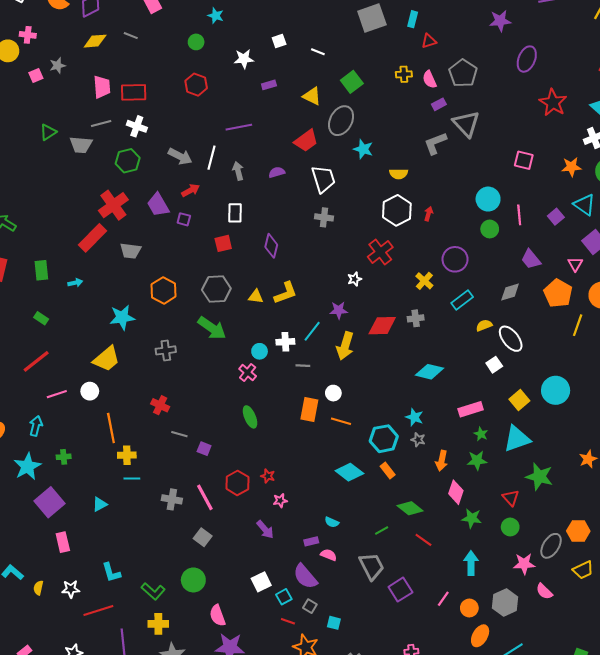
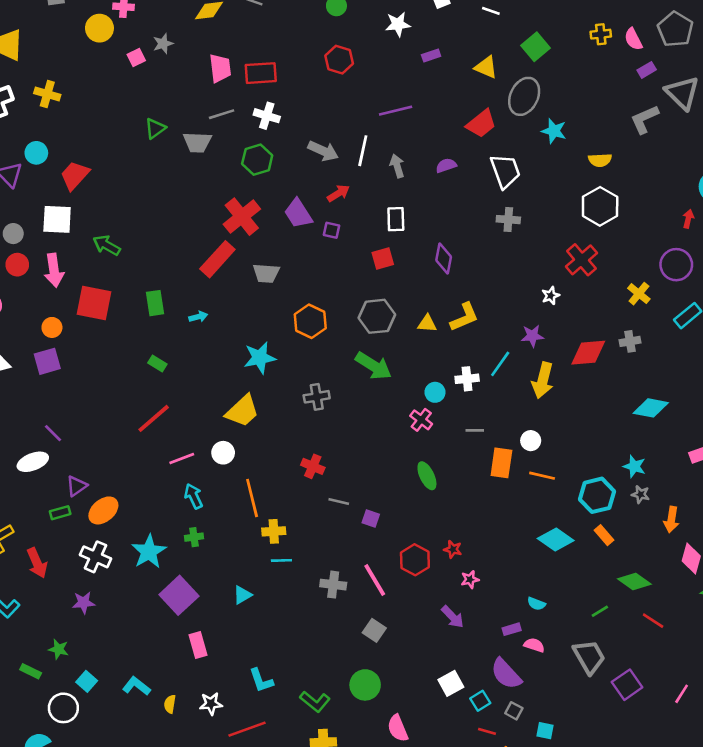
red arrow: (429, 214) -> (688, 219), moved
gray line: (303, 366) -> (475, 430), moved
cyan arrow: (36, 426) -> (194, 496), moved, turned -36

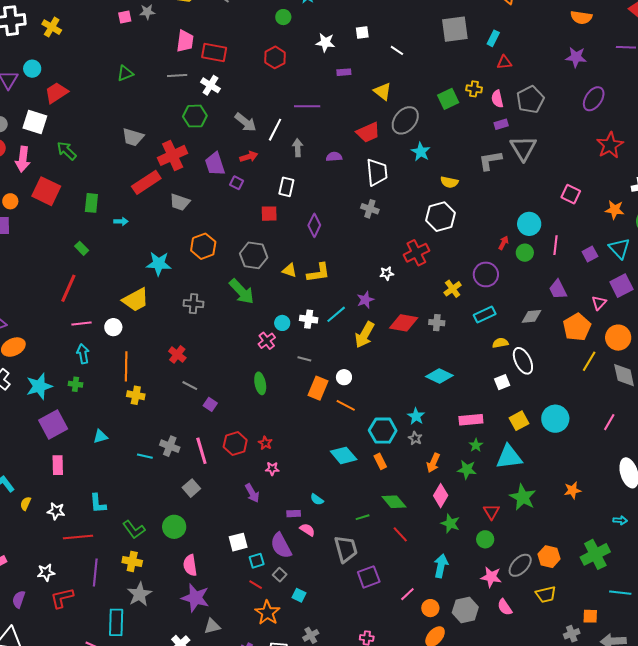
green square: (535, 47) -> (448, 99), moved
gray trapezoid: (197, 142) -> (133, 137), moved
purple star: (532, 336) -> (365, 300), turned -30
red line: (154, 418) -> (68, 288), turned -40
cyan line: (281, 560) -> (145, 456), moved

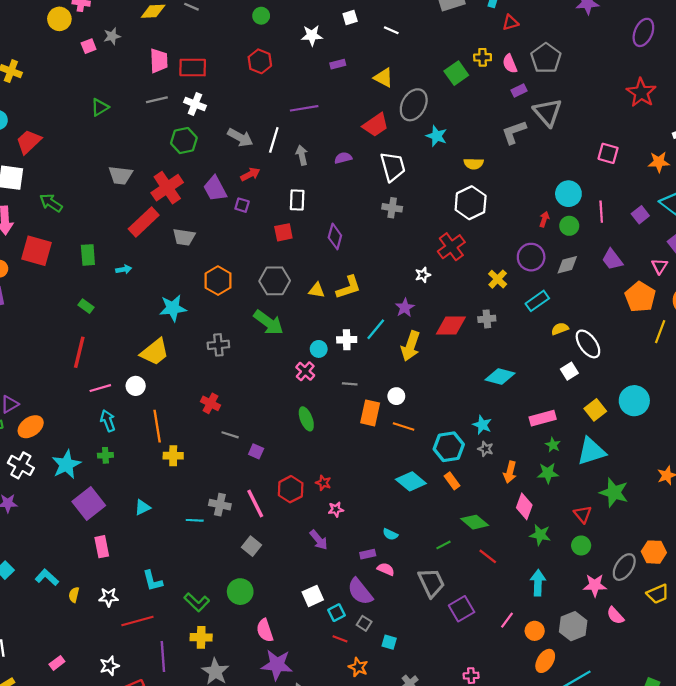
purple ellipse: (594, 99) -> (643, 32), moved
gray diamond: (532, 316) -> (567, 265), moved
orange star: (267, 613) -> (358, 667), size x0.7

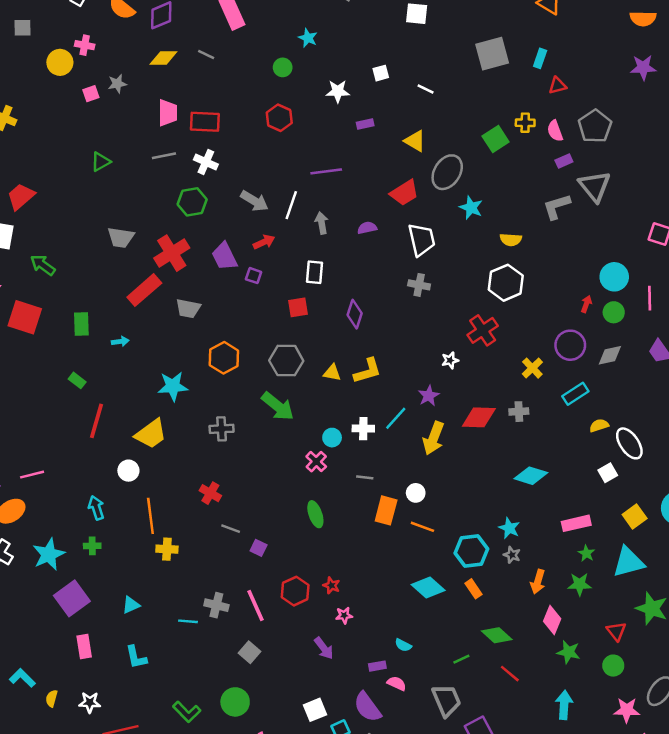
red line: (79, 352) -> (96, 421), moved
pink line: (100, 388) -> (32, 475), moved
cyan L-shape: (153, 581) -> (136, 657), moved

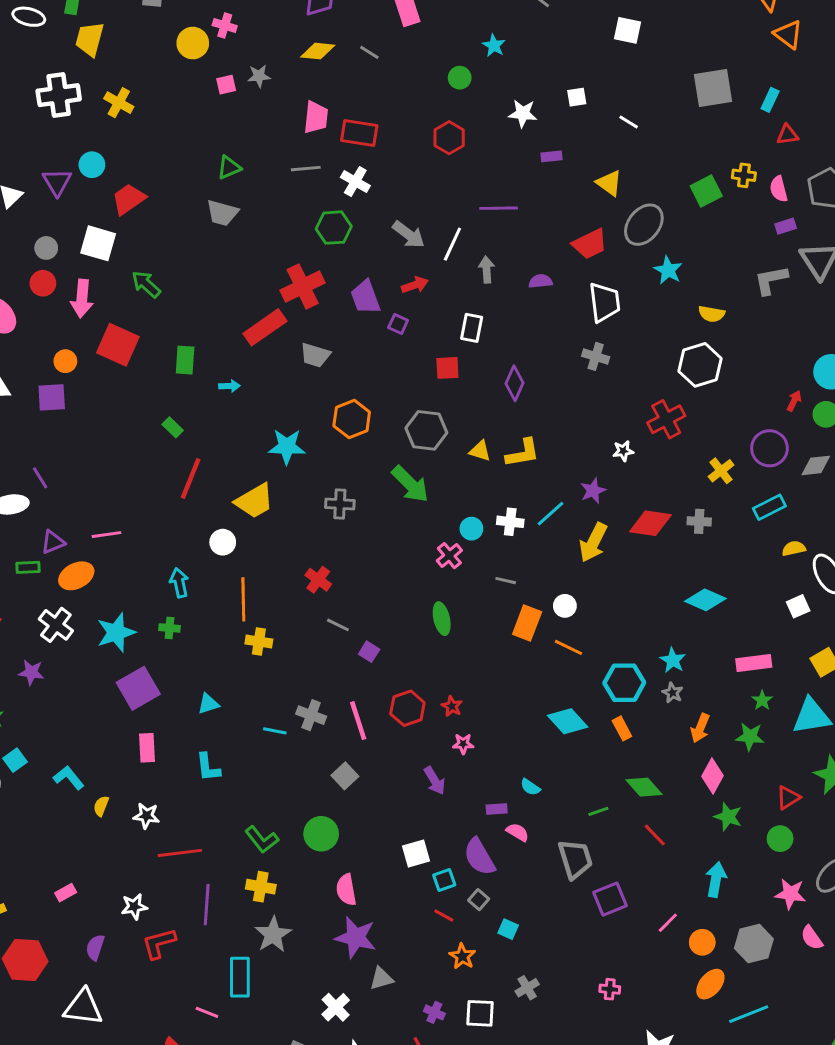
gray trapezoid: (121, 238) -> (222, 213), moved
red triangle: (616, 631) -> (788, 798), turned 30

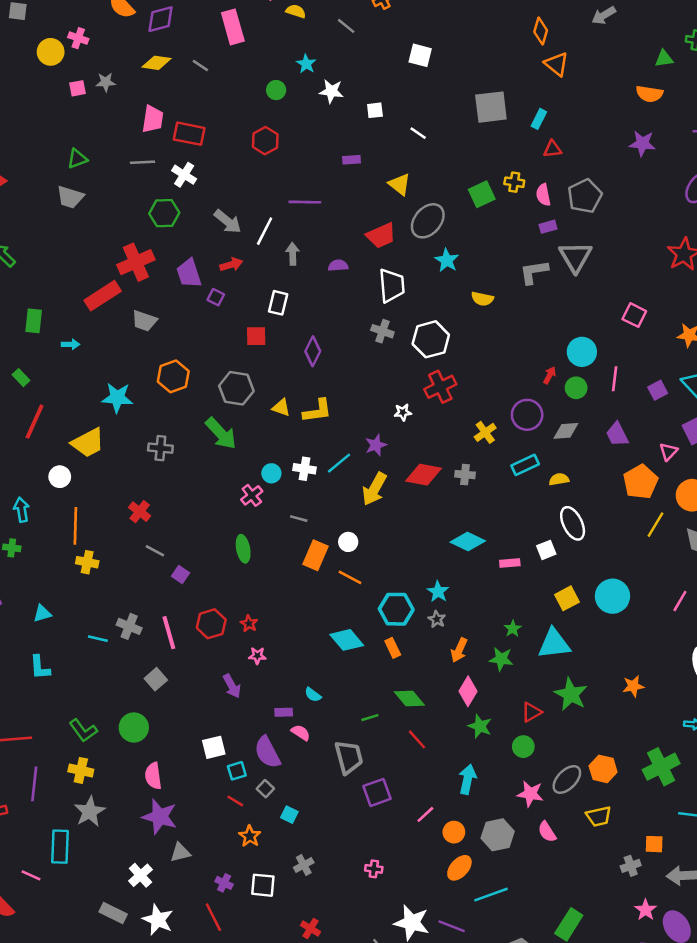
white star: (523, 113) -> (331, 91), moved
white hexagon: (700, 365) -> (431, 339), moved
yellow semicircle: (794, 548) -> (559, 479), moved
pink rectangle: (754, 663) -> (510, 563), moved, size x0.7

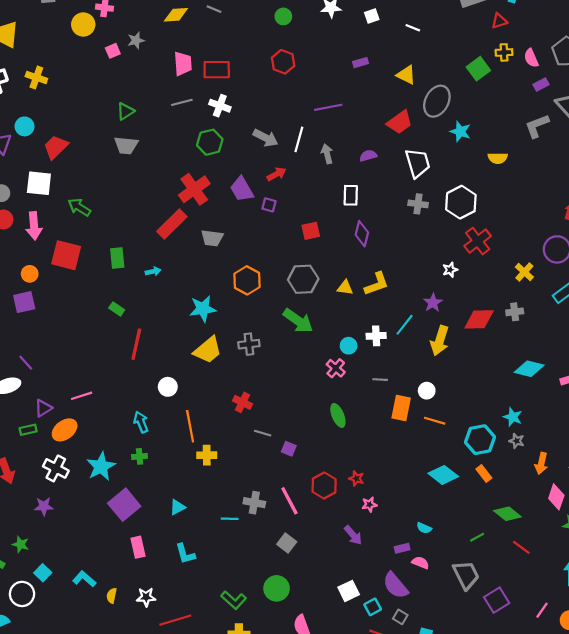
red triangle: (553, 149) -> (499, 21), moved
white rectangle: (278, 303) -> (351, 195), moved
yellow trapezoid: (88, 443) -> (208, 350), moved

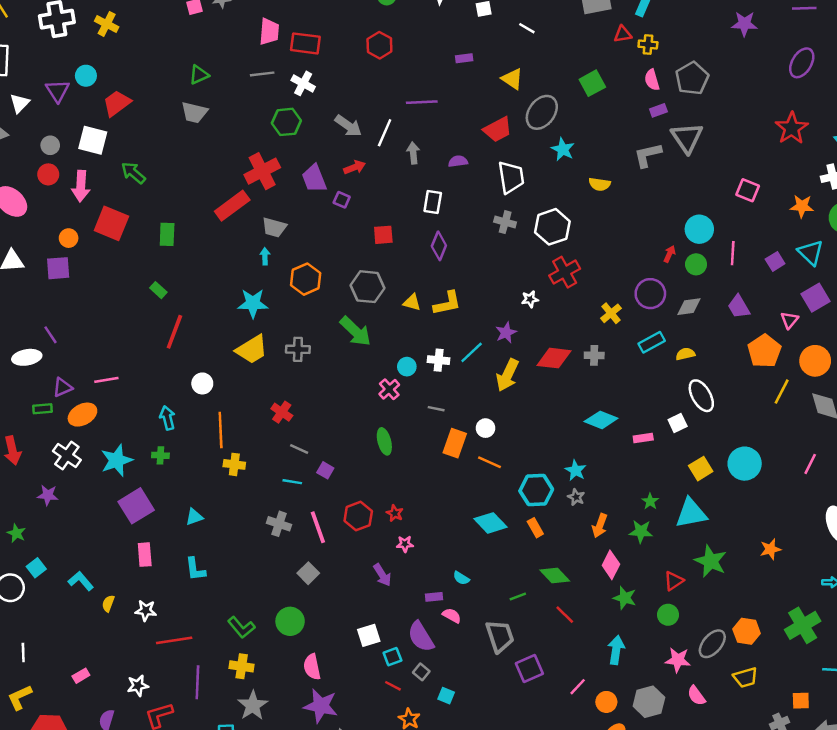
yellow cross: (504, 52) -> (648, 44), moved
cyan arrow: (153, 271) -> (265, 256), moved, turned -88
cyan line: (230, 519) -> (292, 482), moved

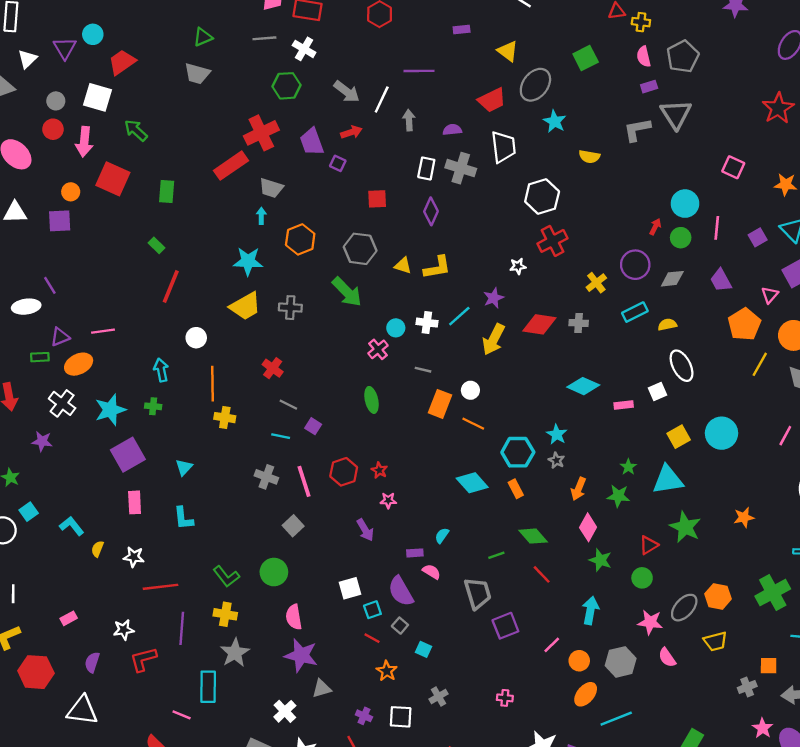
gray cross: (505, 222) -> (461, 168), moved, size x1.4
cyan triangle: (194, 517) -> (184, 467), turned -30
cyan semicircle: (461, 578) -> (442, 536), turned 91

